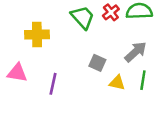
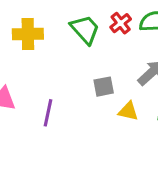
yellow cross: (37, 35) -> (28, 34), moved
gray square: (97, 63) -> (104, 87), turned -35

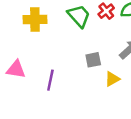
yellow triangle: (128, 111) -> (112, 79), turned -42

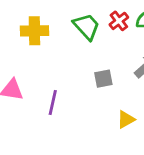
yellow triangle: (112, 79) -> (126, 119), moved

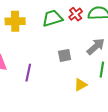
green trapezoid: (87, 27) -> (52, 18), turned -65

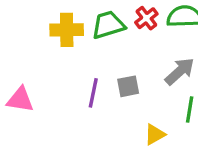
yellow cross: (15, 21) -> (67, 30), moved
purple line: (28, 73) -> (93, 93), moved

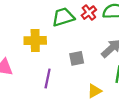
yellow cross: (67, 30) -> (35, 40), moved
purple line: (93, 93) -> (48, 79), moved

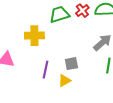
gray square: (77, 58) -> (71, 64), moved
yellow triangle: (95, 91) -> (64, 81), moved

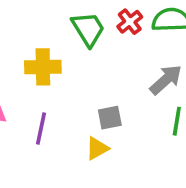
green trapezoid: (59, 15) -> (88, 29), turned 75
purple line: (45, 70) -> (41, 128), moved

